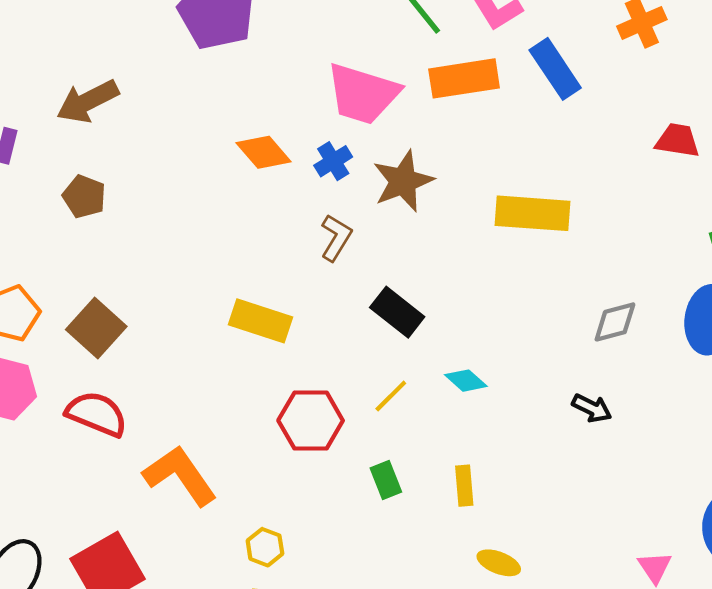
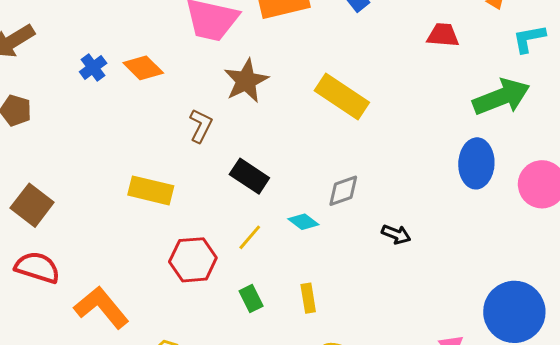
blue cross: (333, 161) -> (93, 67), moved
yellow rectangle: (533, 213) -> (342, 96), turned 34
gray diamond: (615, 322) -> (343, 191), moved

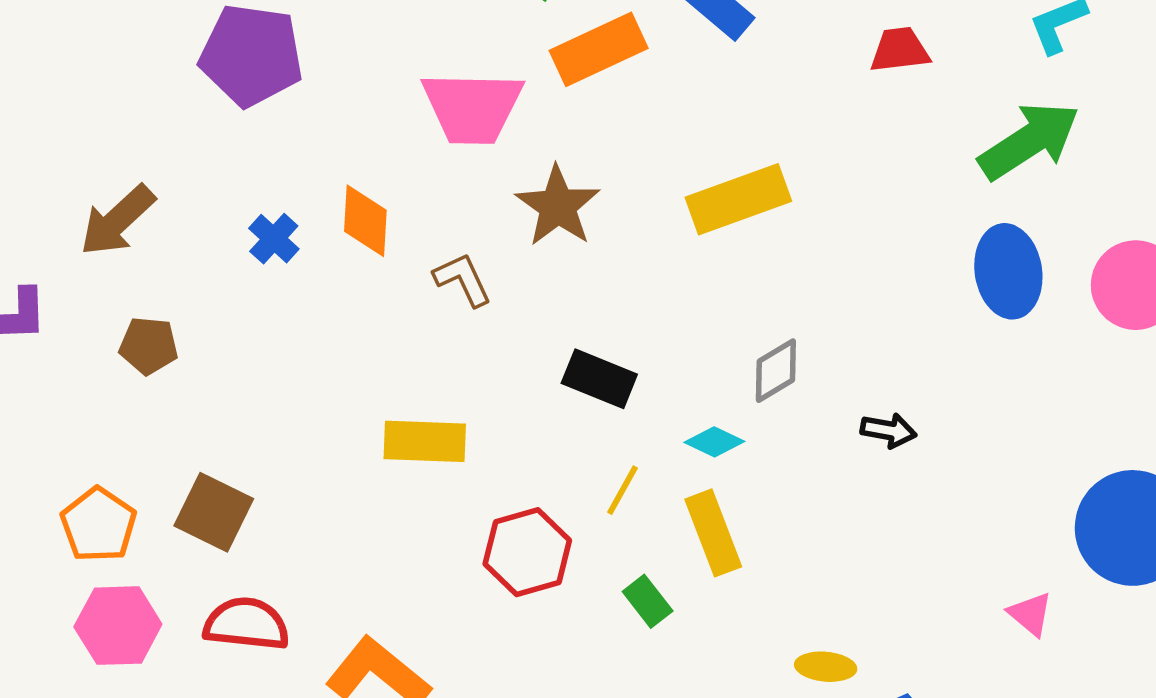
orange diamond: (143, 68) -> (365, 221), turned 60
yellow rectangle: (342, 96) -> (738, 199), turned -42
brown L-shape: (201, 126) -> (463, 279), moved, turned -40
yellow rectangle: (308, 298) -> (713, 533), moved, size x1.5

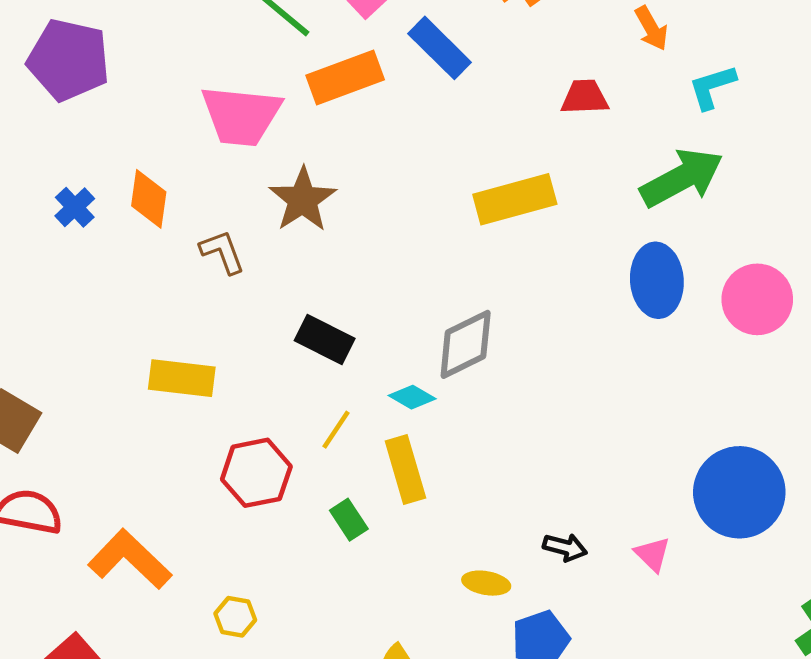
yellow rectangle: (738, 199) -> (515, 199), moved
gray diamond: (776, 371) -> (466, 344), size x1.4
black arrow: (888, 430) -> (565, 547), moved

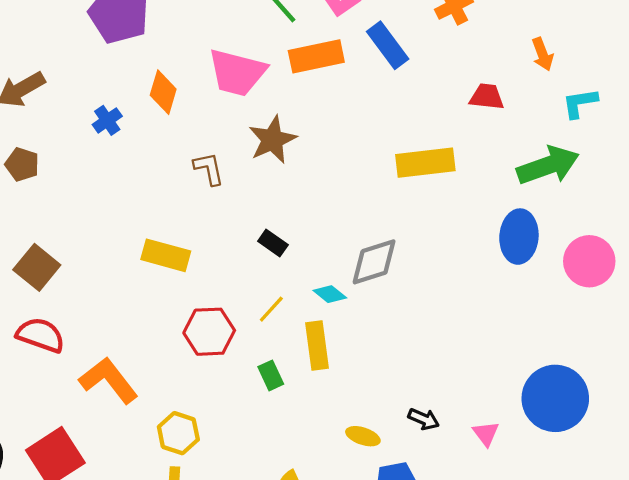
orange diamond: (149, 199) -> (163, 92), moved
black rectangle: (325, 339) -> (273, 243), size x0.7
yellow hexagon: (235, 617) -> (178, 433), size x1.4

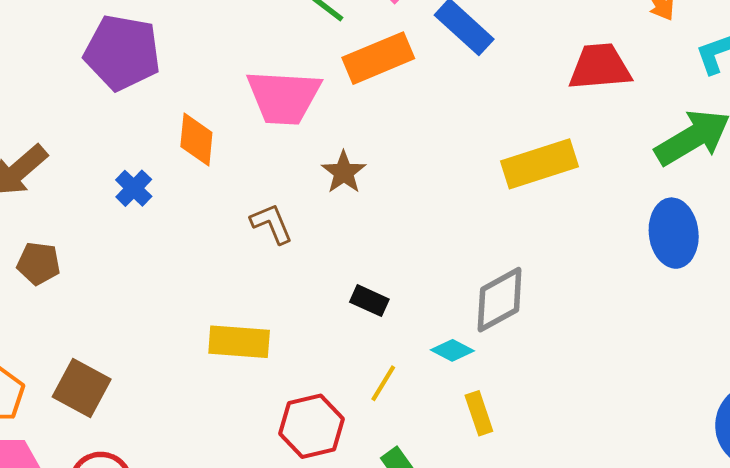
red trapezoid: (487, 97) -> (600, 67), size x1.4
brown star: (272, 140) -> (344, 172), size x0.7
yellow rectangle: (317, 346) -> (479, 413), moved, size x0.7

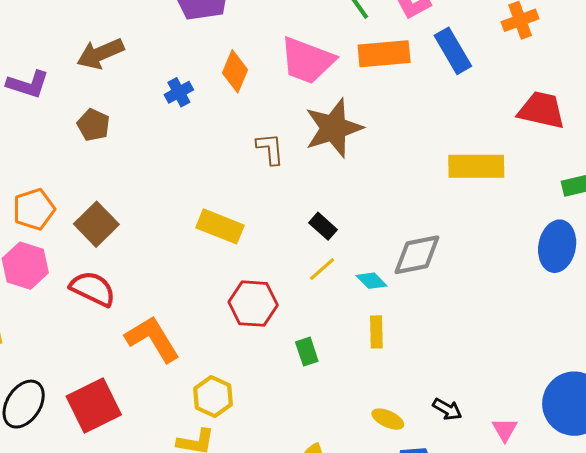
brown star: (344, 172) -> (334, 128), size x1.8
yellow line: (383, 383) -> (322, 269), moved

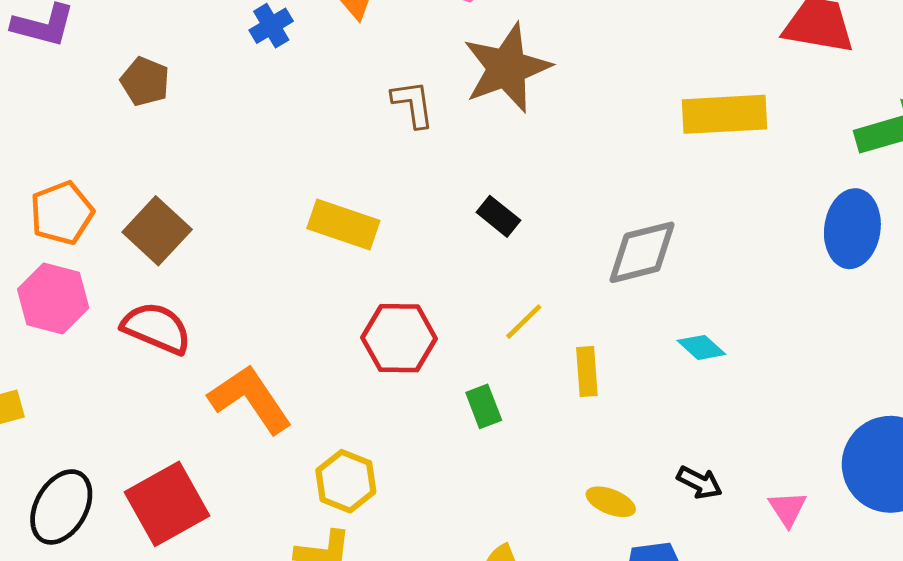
yellow line: (322, 269) -> (524, 322), moved
cyan diamond: (372, 281) -> (701, 347), moved

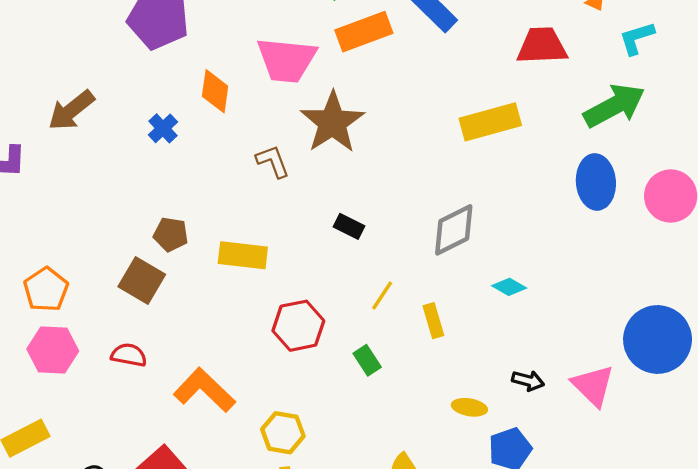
brown pentagon: (145, 81) -> (171, 234), moved
brown square: (157, 231) -> (142, 280), moved
red semicircle: (157, 328) -> (129, 355), size x0.7
pink triangle: (788, 509) -> (593, 386), size x1.6

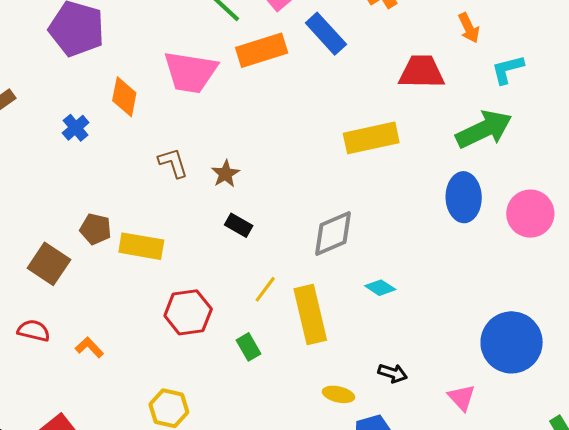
brown star: (332, 122) -> (226, 174), moved, size x0.5
brown pentagon: (171, 234) -> (96, 229), moved
yellow rectangle: (433, 321) -> (310, 314), size x1.8
pink triangle: (593, 386) -> (462, 397), moved, size x0.7
orange L-shape: (204, 390) -> (89, 347), moved, size x0.5

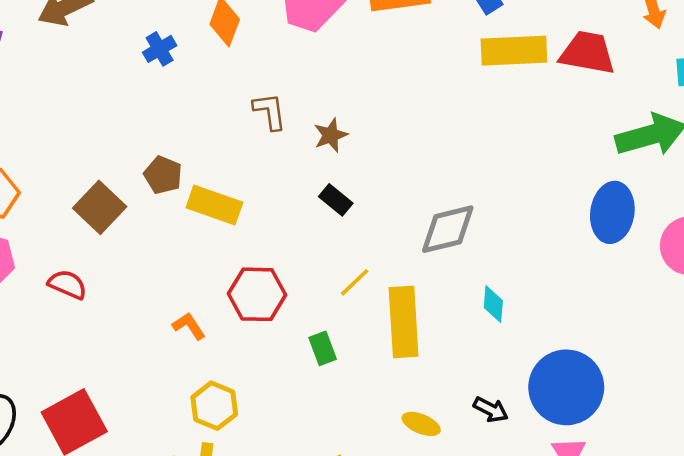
yellow rectangle: (371, 138) -> (514, 51), moved
cyan diamond: (380, 288) -> (493, 304), turned 52
blue circle: (512, 342) -> (566, 387), moved
orange L-shape: (89, 347) -> (189, 326), moved

